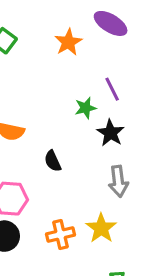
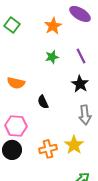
green star: (86, 108) -> (52, 57), moved

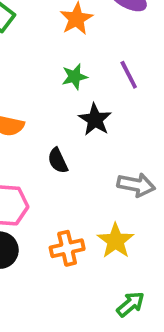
black star: (80, 84) -> (95, 120), moved
gray arrow: (85, 115) -> (136, 185), turned -72

